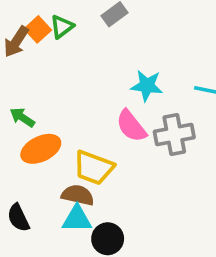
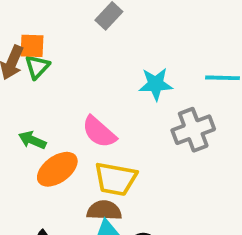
green triangle: (62, 27) -> (37, 67), moved
orange square: (38, 29) -> (32, 46), turned -35
pink semicircle: (131, 126) -> (99, 132), moved

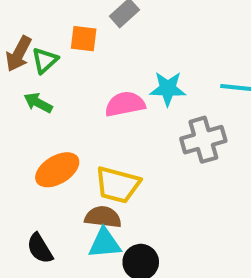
orange square: (32, 46) -> (84, 39), moved
pink semicircle: (99, 132) -> (125, 104), moved, turned 123
green arrow: (32, 140) -> (38, 103), moved

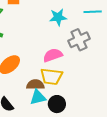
pink semicircle: (125, 104) -> (53, 55), moved
yellow trapezoid: (118, 185) -> (51, 76), moved

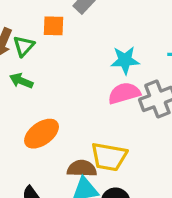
pink semicircle: (53, 55) -> (124, 93), moved

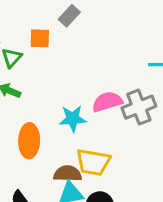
cyan star: (125, 60) -> (73, 119), moved
orange ellipse: (42, 134) -> (29, 141), turned -52

